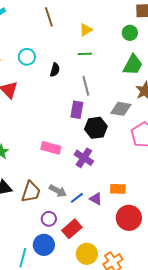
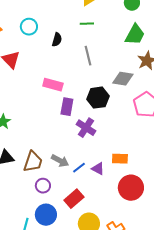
purple rectangle: (77, 110) -> (67, 107), moved
pink rectangle: (51, 148) -> (53, 85), moved
purple circle: (49, 219) -> (43, 186), moved

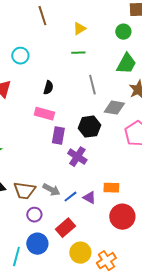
black semicircle: (57, 40) -> (48, 88), moved
gray line: (88, 56) -> (92, 85), moved
brown trapezoid: (33, 162) -> (24, 191), turned 80

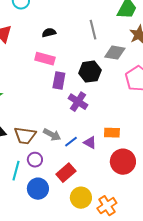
black semicircle: (48, 88) -> (49, 33), turned -120
cyan line: (16, 257) -> (16, 171), moved

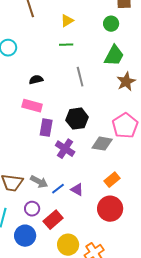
gray diamond: (115, 53) -> (102, 144), moved
orange rectangle: (112, 133) -> (112, 180), moved, turned -42
purple circle: (35, 160) -> (32, 209), moved

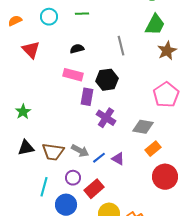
green line: (66, 45) -> (82, 14), moved
black hexagon: (77, 119) -> (107, 80), moved
gray diamond: (102, 144) -> (143, 127), moved
red circle: (110, 209) -> (165, 177), moved

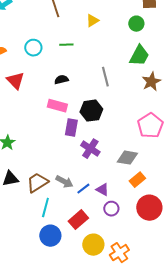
brown trapezoid: (53, 152) -> (37, 183), turned 140
purple circle: (73, 178) -> (111, 209), moved
cyan line: (44, 187) -> (45, 208), moved

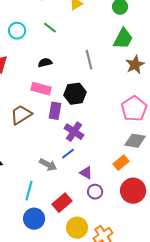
green line: (66, 45) -> (50, 28), turned 40
gray diamond: (127, 158) -> (135, 141), moved
brown trapezoid: (37, 183) -> (21, 115), moved
blue line: (83, 189) -> (68, 154), moved

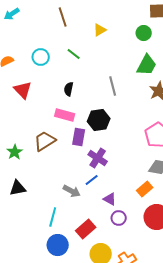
black semicircle: (45, 63) -> (69, 89), turned -64

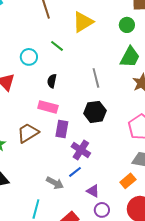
yellow triangle: (100, 30) -> (83, 22), size x1.6
cyan circle: (41, 57) -> (29, 57), moved
black hexagon: (99, 120) -> (95, 112), moved

